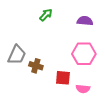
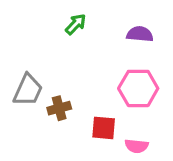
brown cross: (36, 66) -> (59, 108), turned -32

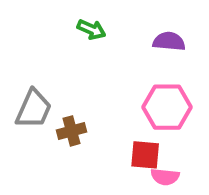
green arrow: (76, 24) -> (91, 29), turned 70
red square: (104, 128) -> (145, 155), moved

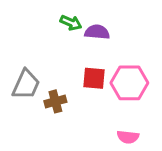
purple semicircle: (169, 41) -> (97, 32), moved
red square: (145, 155) -> (94, 78), moved

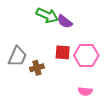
green arrow: (71, 23) -> (47, 15), size x1.5
purple semicircle: (97, 32) -> (65, 22), turned -147

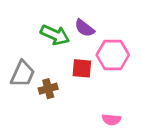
green arrow: (47, 15) -> (55, 35), moved
pink hexagon: (86, 55) -> (113, 55), moved

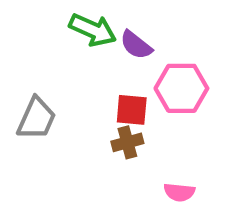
green arrow: (55, 35) -> (93, 30), moved
brown cross: (48, 89) -> (127, 142), moved

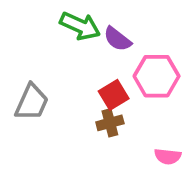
red square: (132, 110) -> (114, 95), turned -36
pink semicircle: (179, 192) -> (168, 156), moved

